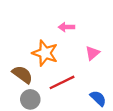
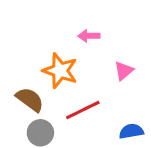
blue semicircle: (98, 98) -> (131, 131), turned -54

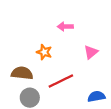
orange star: (60, 71) -> (44, 52), size x0.6
brown semicircle: (30, 99) -> (22, 73), turned -30

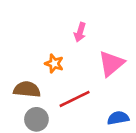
pink arrow: (65, 27) -> (80, 32), turned -72
pink triangle: (91, 52) -> (111, 64), size x1.5

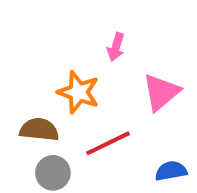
orange star: (54, 64) -> (78, 92), size x1.5

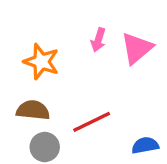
orange star: (78, 92) -> (41, 62), moved
pink triangle: (161, 92) -> (137, 48), moved

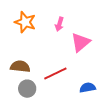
pink triangle: (137, 48) -> (81, 42), moved
orange star: (41, 62) -> (25, 22), moved

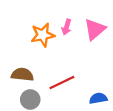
orange star: (25, 22) -> (43, 35), moved, turned -30
pink triangle: (81, 42) -> (95, 29), moved

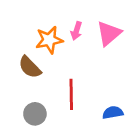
brown semicircle: (22, 75) -> (30, 67), moved, turned -140
red line: (62, 82) -> (71, 94), turned -65

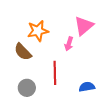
pink arrow: (76, 31) -> (69, 44), moved

